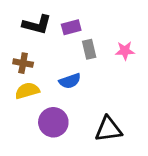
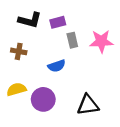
pink star: (125, 51) -> (101, 41), size x1.5
yellow semicircle: (27, 91) -> (16, 89), moved

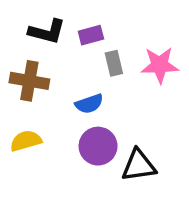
brown cross: (19, 51) -> (29, 81), size x1.5
purple circle: (43, 99) -> (98, 146), moved

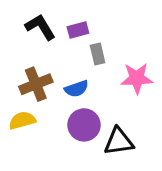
black L-shape: (47, 32) -> (40, 27), turned -136
pink star: (160, 65) -> (137, 78), moved
brown cross: (29, 81) -> (36, 84), moved, turned -32

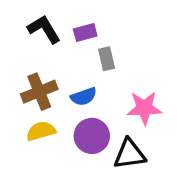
pink star: (137, 78) -> (144, 108), moved
yellow semicircle: (22, 120) -> (41, 131), moved

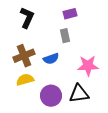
black L-shape: (44, 29) -> (27, 18), turned 55
purple rectangle: (85, 33) -> (70, 14), moved
purple circle: (92, 136) -> (51, 96), moved

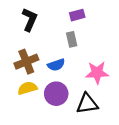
purple circle: (51, 96) -> (56, 94), moved

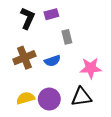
purple rectangle: (77, 15) -> (51, 14), moved
yellow semicircle: (27, 88) -> (25, 98), moved
purple circle: (56, 94) -> (49, 99), moved

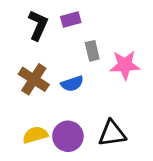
brown cross: (24, 58) -> (34, 79), turned -35
pink star: (91, 68) -> (125, 65), moved

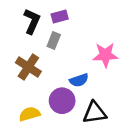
gray rectangle: (92, 51) -> (54, 40), moved, turned 35
blue semicircle: (72, 84) -> (79, 80), moved
purple circle: (68, 136) -> (62, 101), moved

